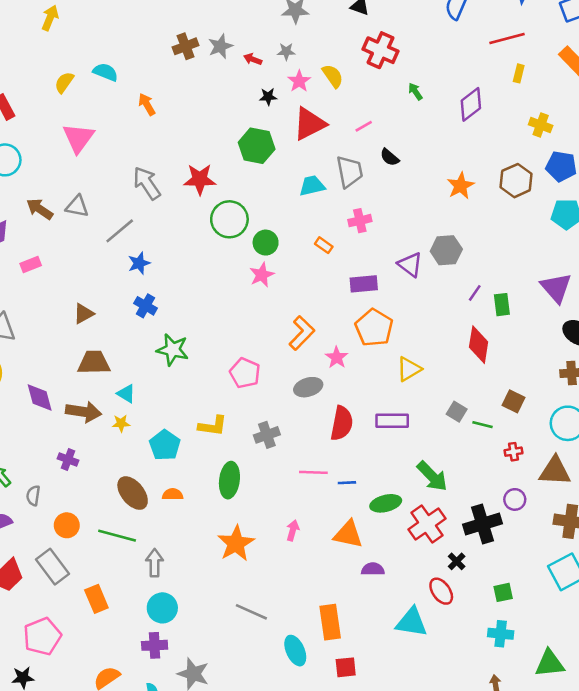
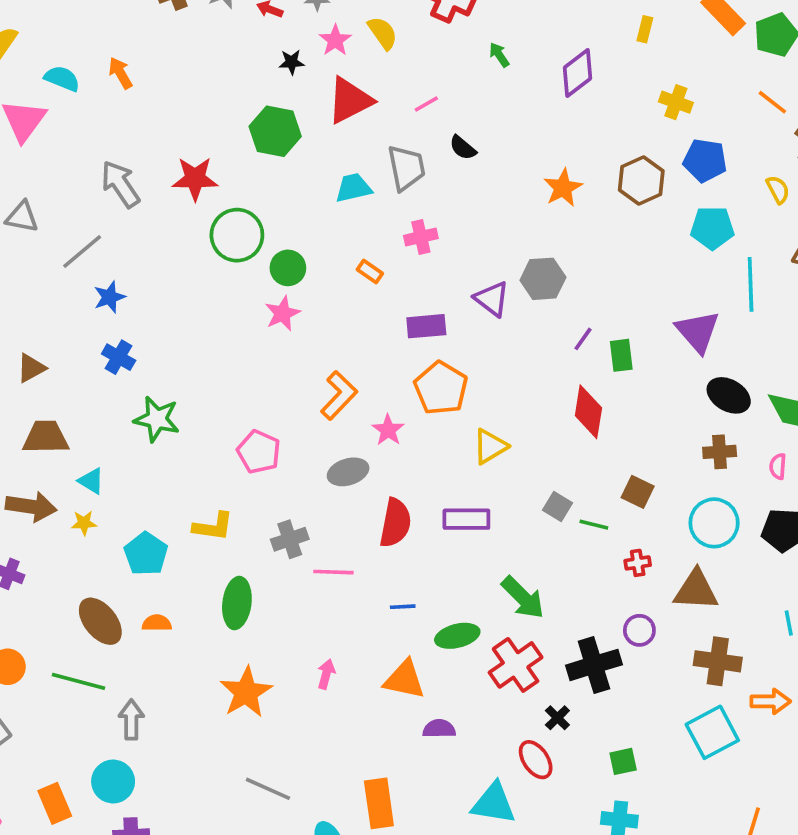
cyan semicircle: (105, 72) -> (62, 78), moved
pink line: (313, 472) -> (333, 572), moved
orange rectangle: (96, 599) -> (55, 803), moved
cyan circle: (162, 608) -> (113, 782), moved

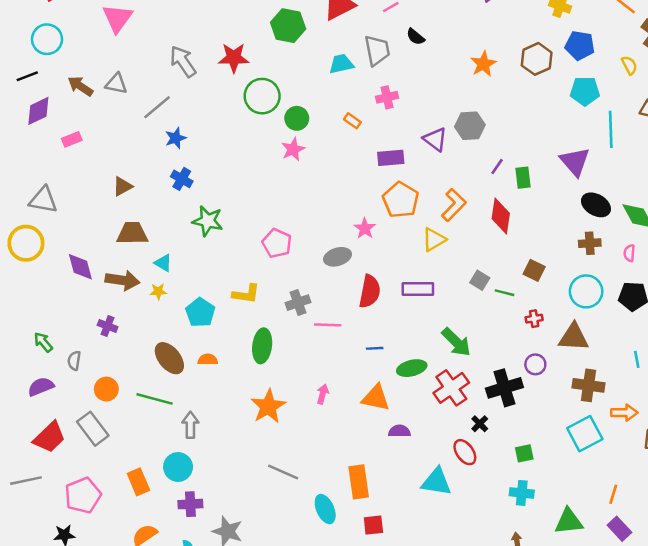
orange L-shape: (339, 395) -> (454, 205), moved

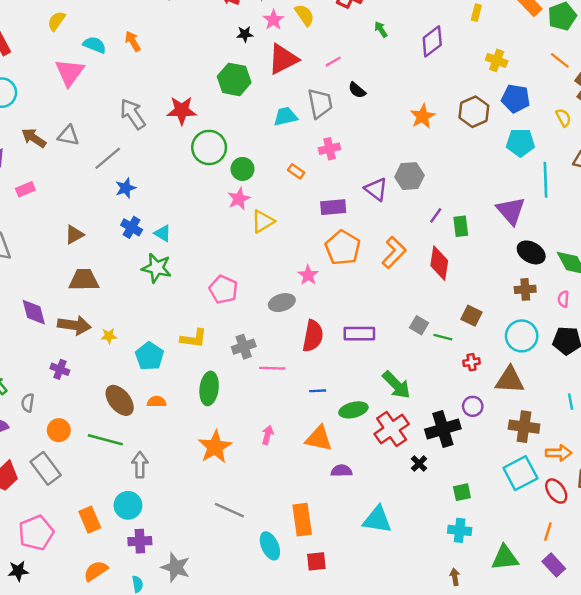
yellow triangle: (434, 239) -> (263, 221), moved
cyan triangle: (163, 263) -> (163, 233), moved
red ellipse: (465, 452) -> (556, 491), moved

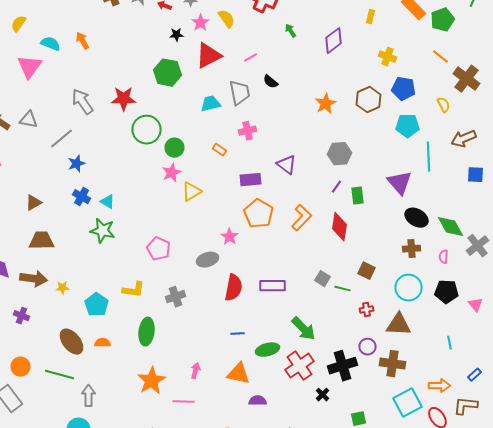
gray hexagon: (409, 176) -> (340, 154), moved
pink line: (272, 368) -> (184, 402), moved
brown cross: (524, 427) -> (392, 364), moved

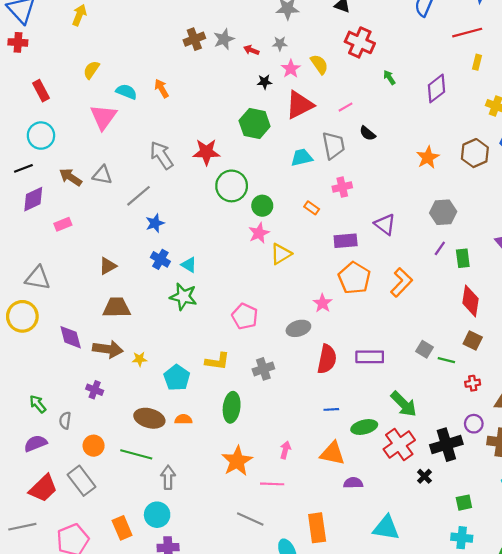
red diamond: (340, 227) -> (470, 301), moved
brown ellipse: (72, 342) -> (149, 418), turned -36

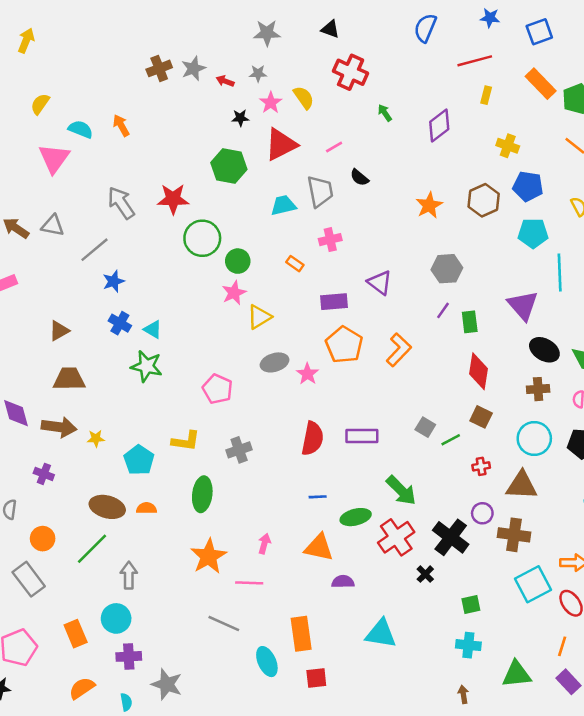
gray ellipse: (298, 328) -> (274, 362), moved
green line: (446, 360) -> (451, 440), turned -42
black cross: (446, 445) -> (451, 537), turned -36
green line: (136, 454) -> (92, 549), turned -60

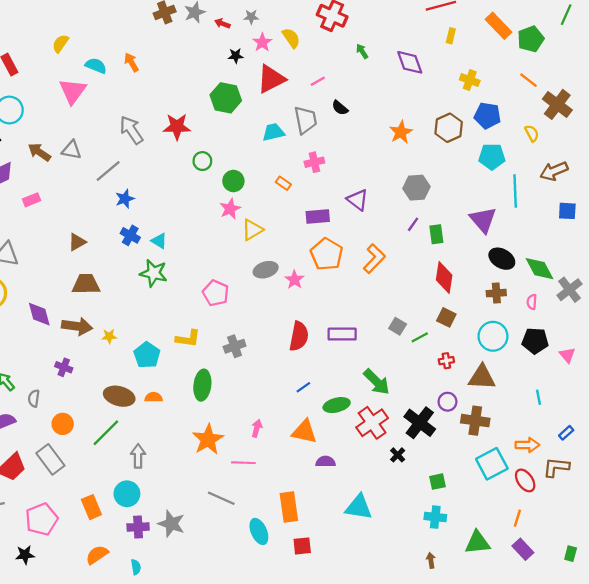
purple diamond: (439, 125) -> (410, 62), turned -72
green circle: (202, 238) -> (202, 161), size x0.6
blue line: (318, 497) -> (303, 387), turned -32
gray star: (167, 684) -> (171, 524), moved

